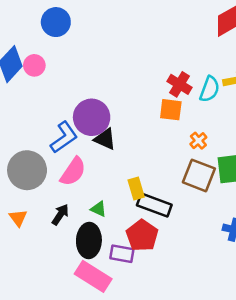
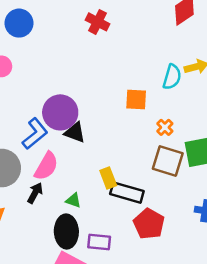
red cross: (180, 84) -> (98, 22), moved
black arrow: (60, 215) -> (35, 193), moved
red pentagon: (142, 235) -> (149, 224), moved

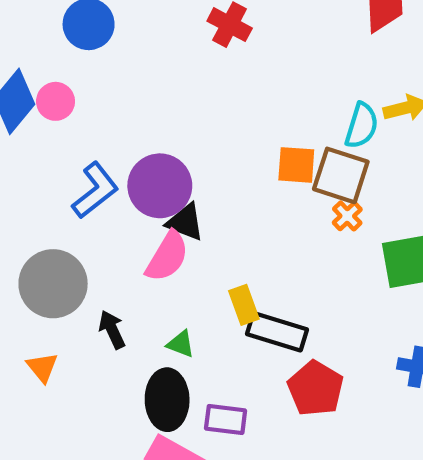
blue L-shape: (35, 134) -> (95, 190), moved
brown square: (168, 161) -> (341, 175), moved
pink semicircle: (46, 166) -> (167, 257), moved
black arrow: (35, 193) -> (112, 330), turned -55

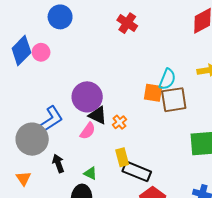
cyan semicircle: (362, 126) -> (167, 79), moved
brown square: (341, 175) -> (174, 100), turned -32
blue L-shape: (95, 190) -> (51, 119), moved
orange cross: (347, 216) -> (119, 122), moved
pink semicircle: (167, 257) -> (88, 131), size x0.7

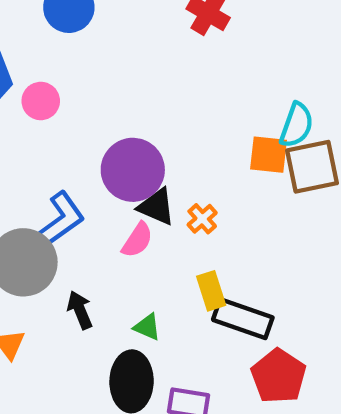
pink circle: (41, 52) -> (41, 101), moved

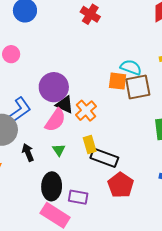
cyan semicircle: (297, 125) -> (131, 67), turned -90
orange cross: (202, 219) -> (86, 111), size x1.5
pink semicircle: (137, 240) -> (55, 120), size x1.4
green triangle: (147, 327) -> (59, 150), moved, turned 32

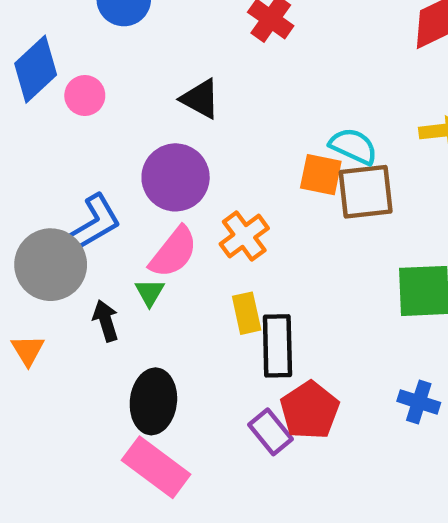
black triangle: (65, 105) -> (200, 99), moved
green triangle: (59, 150) -> (150, 292), moved
black rectangle: (104, 158) -> (277, 346), turned 64
purple rectangle: (78, 197) -> (271, 432), moved, turned 36

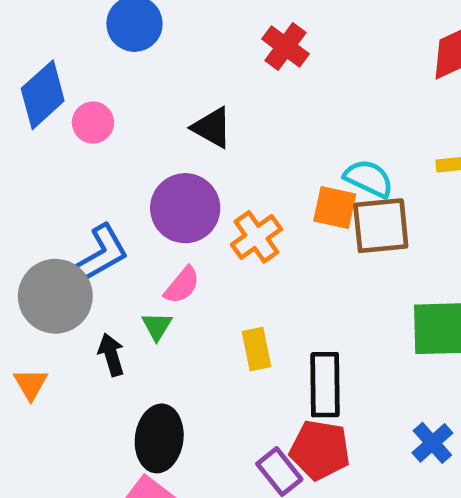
orange cross: (244, 236) -> (256, 237), moved
pink semicircle: (173, 252) -> (182, 285), size x0.7
black rectangle: (277, 346) -> (325, 385), moved
blue cross: (419, 402) -> (432, 443), turned 30
red pentagon: (310, 410) -> (320, 450), turned -30

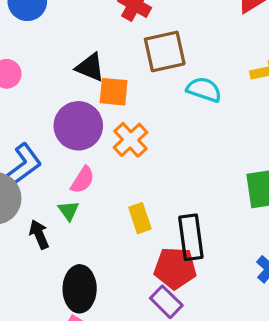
orange square: (335, 207) -> (114, 92), moved
brown square: (381, 226) -> (165, 51), moved
red pentagon: (320, 450) -> (175, 268), moved

